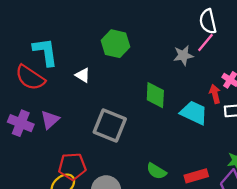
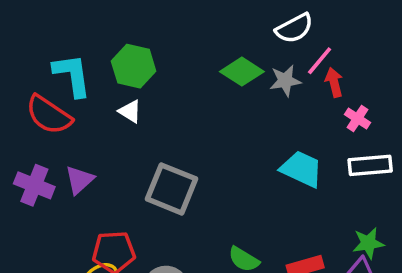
white semicircle: (208, 21) -> (294, 28), moved, turned -105
green hexagon: (115, 44) -> (134, 66), moved
red arrow: (215, 94) -> (334, 82), moved
green diamond: (155, 95) -> (242, 72), moved, turned -60

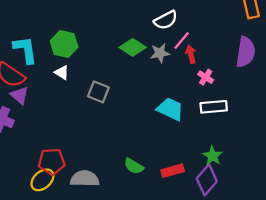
purple triangle: (79, 180) -> (20, 95), moved, turned -36
gray square: (172, 189) -> (98, 92), moved, size x0.7
green star: (368, 243) -> (213, 156), turned -30

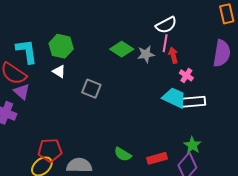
white semicircle: (166, 20) -> (166, 25), moved
pink line: (182, 41) -> (165, 43), turned -30
cyan trapezoid: (170, 109) -> (174, 98), moved

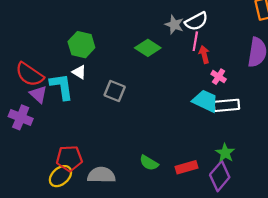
cyan L-shape: (27, 51) -> (62, 87), moved
gray star: (146, 54) -> (174, 25), moved, turned 30

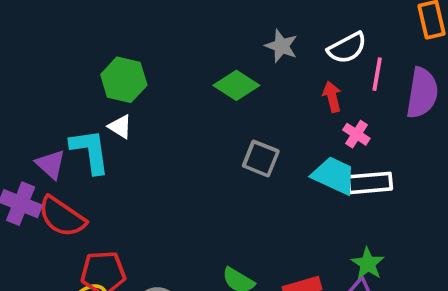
white semicircle: (196, 21) -> (347, 48), moved
pink line: (195, 41) -> (377, 74), moved
red semicircle: (29, 74) -> (62, 217), moved
gray square: (115, 91) -> (261, 159), moved

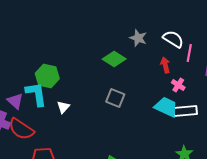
white semicircle: (347, 48) -> (173, 39), turned -120
green hexagon: (124, 80) -> (47, 76), moved
white triangle: (120, 127) -> (63, 107), moved, turned 40
gray square: (261, 159) -> (115, 98), moved

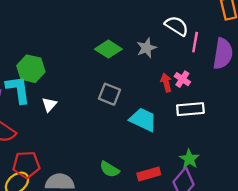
gray star: (138, 38) -> (147, 48), moved, turned 30
red arrow: (165, 65) -> (166, 83), moved
cyan trapezoid: (166, 107) -> (143, 120), moved

